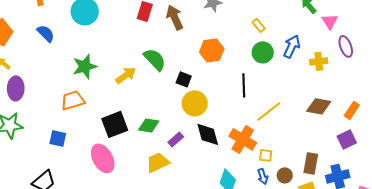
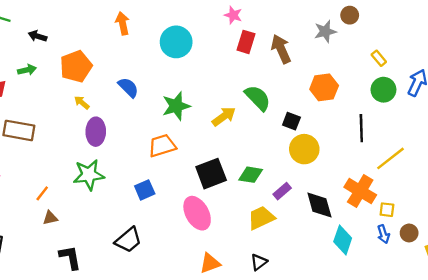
blue semicircle: (46, 33) -> (128, 87), moved
black diamond: (208, 134) -> (319, 205), moved
blue square: (58, 138) -> (145, 190), turned -36

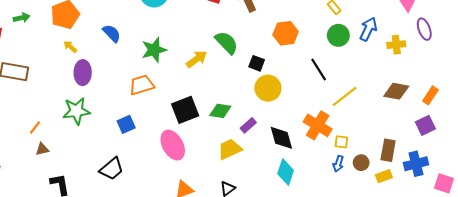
black line: (361, 128) -> (319, 69), turned -30
blue arrow: (383, 234) -> (338, 164), turned 35
cyan diamond: (343, 240) -> (286, 172), moved

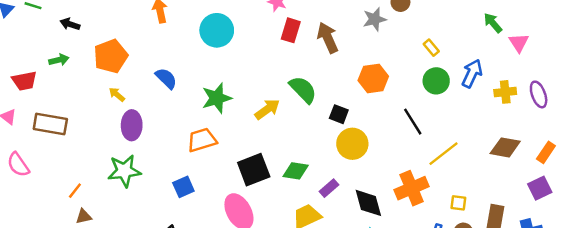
purple ellipse: (424, 29) -> (539, 94), moved
orange cross: (318, 125) -> (412, 188), turned 36
yellow square: (341, 142) -> (458, 203), moved

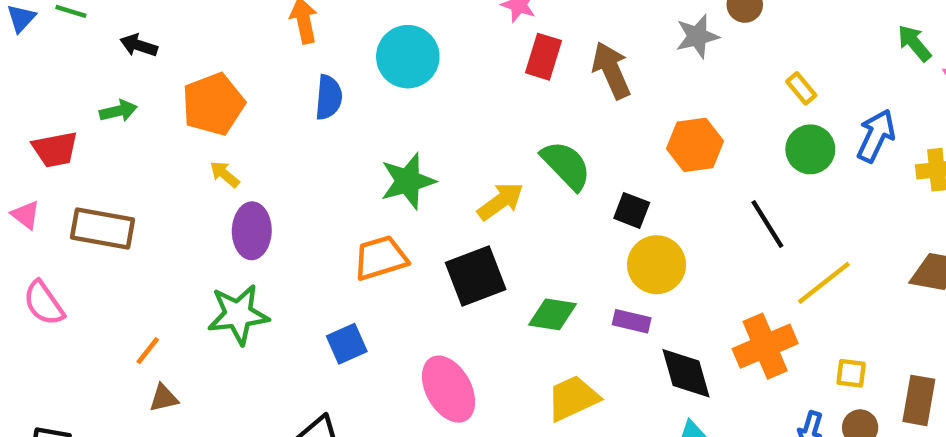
blue semicircle: (166, 78) -> (329, 97), moved, turned 50
black square: (254, 170) -> (476, 276), moved
purple rectangle: (329, 188) -> (632, 321), moved, turned 54

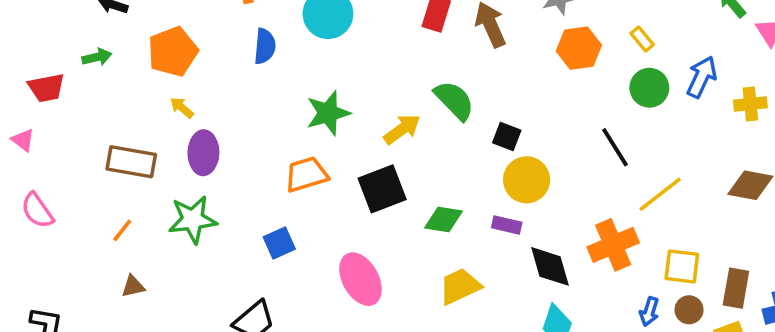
orange hexagon: (695, 145) -> (579, 48), moved
brown rectangle: (103, 229) -> (131, 162), moved
orange line: (148, 351) -> (122, 230), moved
yellow square: (851, 373) -> (682, 266), size x1.5

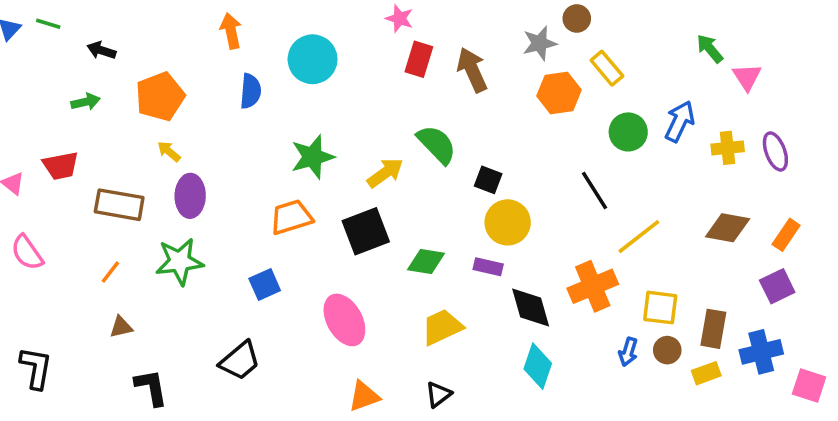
yellow rectangle: (642, 39) -> (607, 68), moved, size x1.4
red trapezoid: (46, 88) -> (61, 166), moved

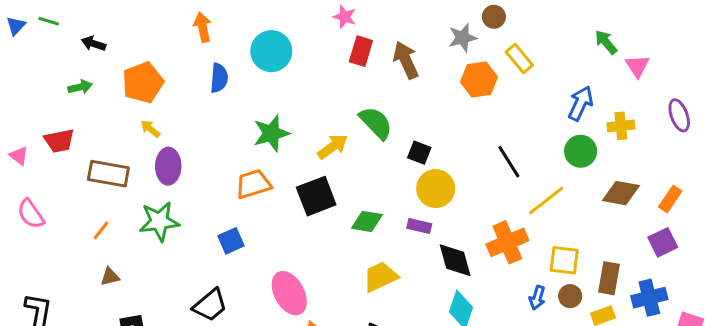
green circle: (628, 132) -> (581, 151), moved
purple ellipse: (775, 151) -> (679, 115), moved
pink ellipse: (344, 320) -> (289, 293), moved

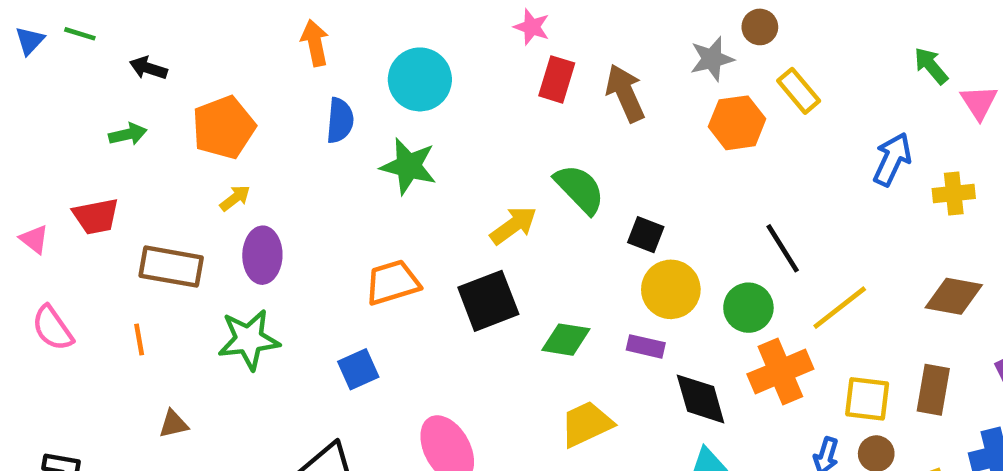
yellow arrow: (150, 129) -> (235, 198), turned 102
green star: (271, 133) -> (408, 166), moved, turned 30
green circle: (581, 151) -> (748, 308), moved
orange line: (101, 230) -> (139, 340), moved, turned -48
brown rectangle: (609, 278) -> (933, 390), moved

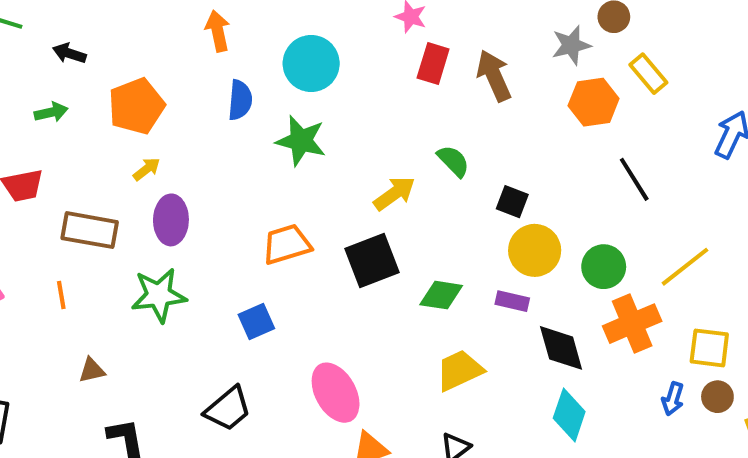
green semicircle: (580, 189) -> (453, 161), size x0.7
black line: (783, 248) -> (634, 179), moved

